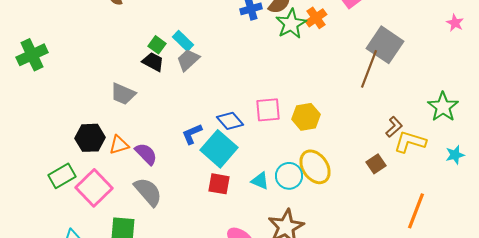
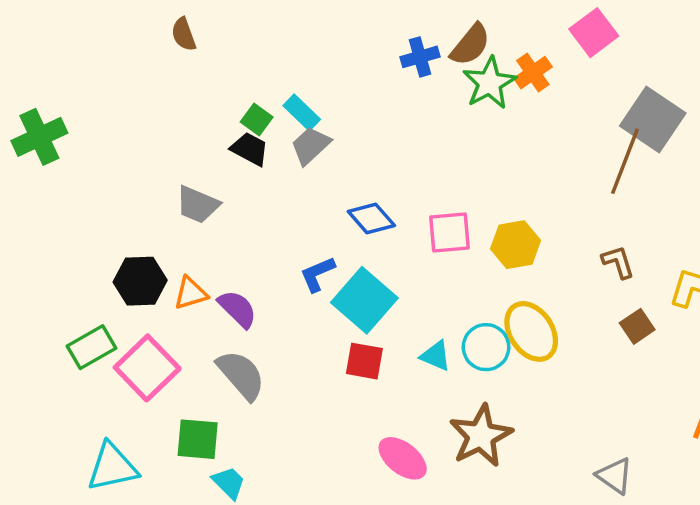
blue diamond: (230, 121) -> (371, 219), moved
brown L-shape: (394, 127) -> (618, 262), moved, turned -65

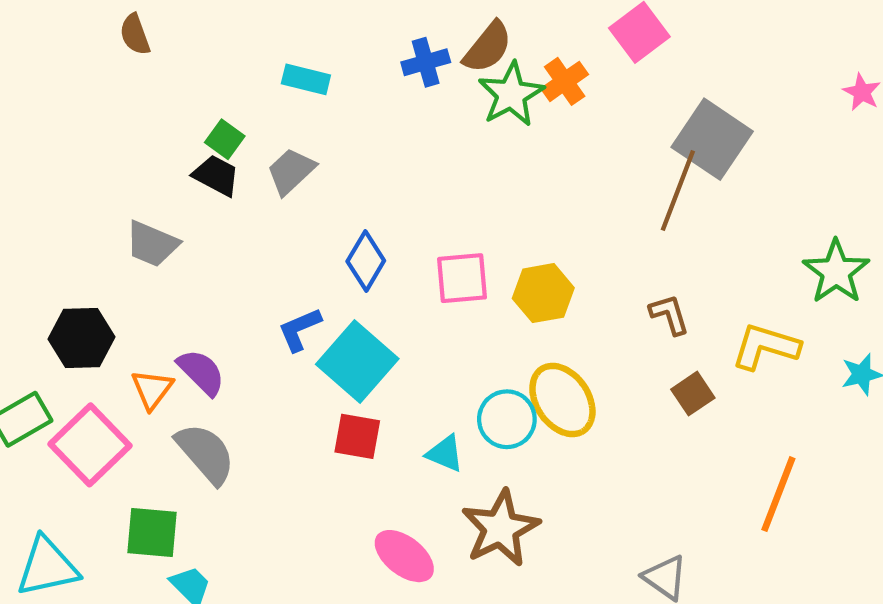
cyan rectangle: (302, 113) -> (306, 79), moved, turned -30
blue diamond: (371, 219) -> (366, 261), turned 72
orange triangle: (191, 293) -> (152, 389), moved, turned -36
cyan triangle: (436, 356) -> (445, 453), moved

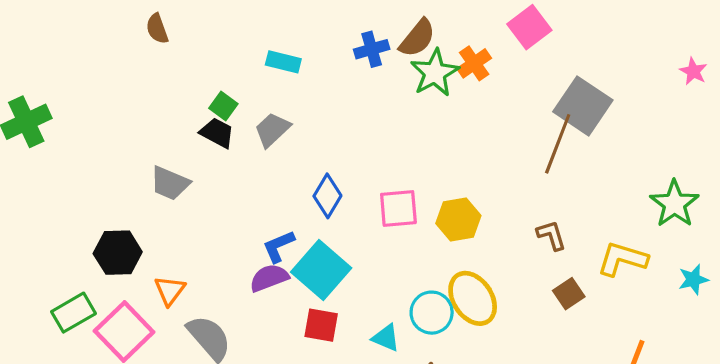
purple semicircle: (201, 372) -> (269, 278), moved, turned -66

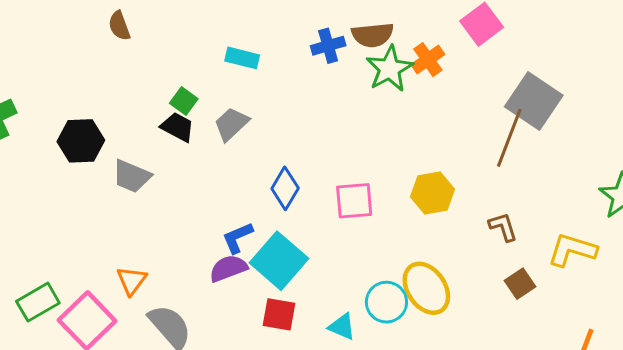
brown semicircle: (417, 38) -> (373, 35), turned 45
yellow hexagon: (458, 220) -> (432, 193), moved
black hexagon: (118, 253) -> (81, 141), moved

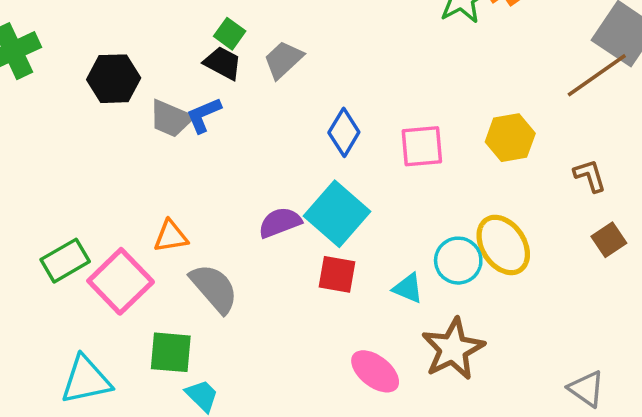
brown line: (509, 138) -> (597, 75), turned 34
blue L-shape: (238, 238) -> (204, 115), moved
orange triangle: (132, 281) -> (171, 236), turned 44

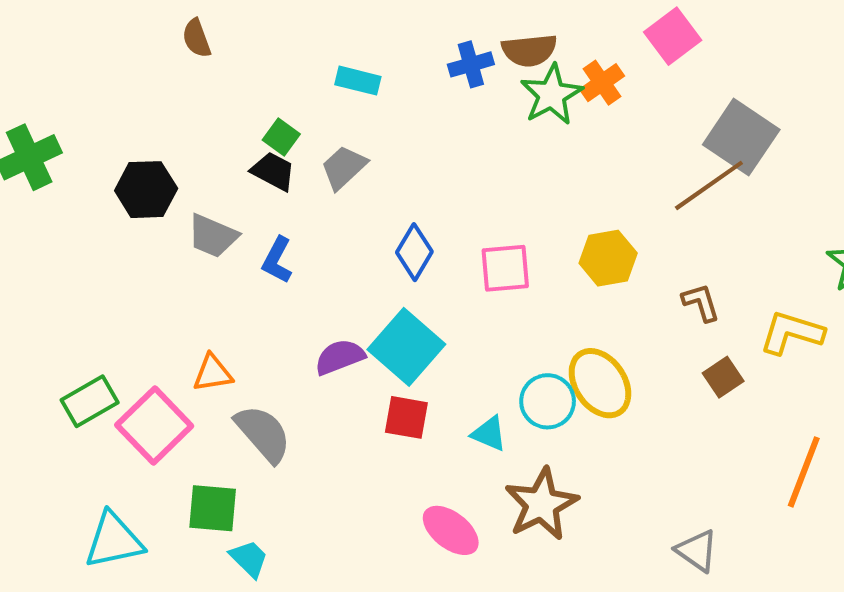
blue L-shape: (204, 115) -> (277, 260), moved, turned -39

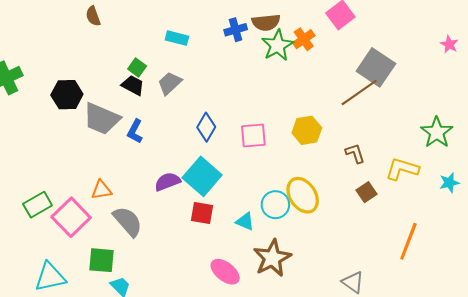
gray trapezoid: (213, 236) -> (101, 119), size x1.4

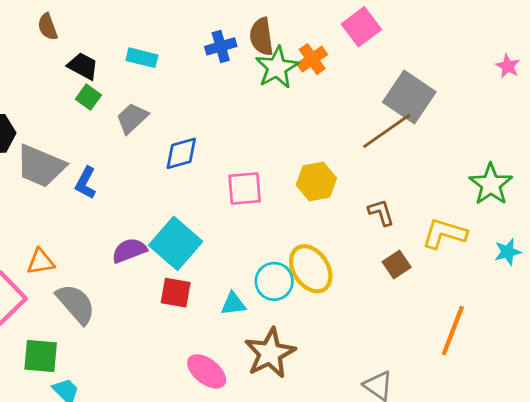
brown semicircle: (93, 16) -> (48, 27), moved
brown semicircle: (266, 22) -> (261, 37), turned 88
black trapezoid: (133, 85) -> (83, 66), moved
blue diamond: (206, 127) -> (181, 153), moved, turned 44
cyan triangle: (245, 221) -> (233, 304), turned -30

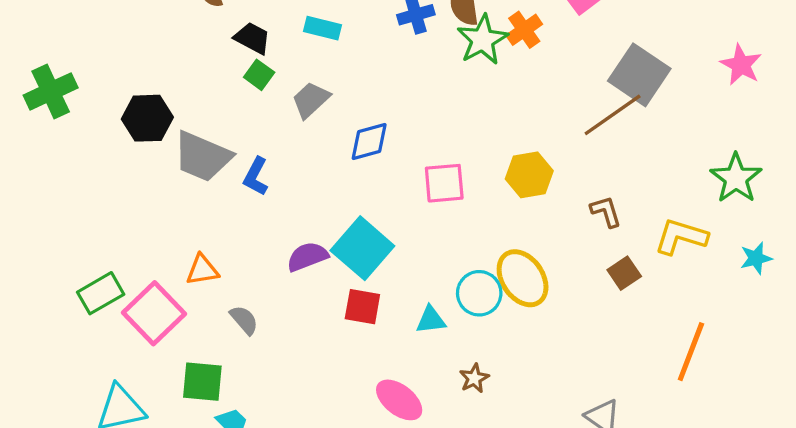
pink star: (508, 66) -> (741, 65), moved, size x1.4
gray semicircle: (76, 304) -> (244, 320), size x0.6
brown star: (270, 353) -> (474, 378), size x0.5

